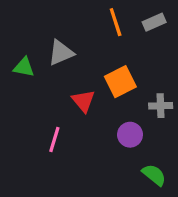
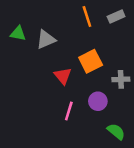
green triangle: (24, 67) -> (18, 33), moved
pink line: (54, 139) -> (69, 111), moved

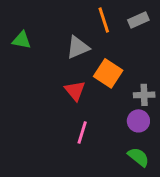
gray triangle: (46, 40) -> (78, 47), moved
orange square: (91, 61) -> (108, 73), turned -30
purple circle: (98, 101) -> (138, 121), moved

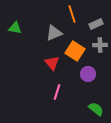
gray rectangle: (138, 20) -> (96, 24), moved
gray cross: (144, 95) -> (100, 45), moved
purple circle: (138, 121) -> (88, 74), moved

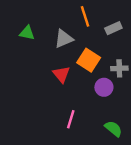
green triangle: (15, 28) -> (27, 33), moved
gray cross: (100, 45) -> (119, 68), moved
pink line: (57, 92) -> (71, 119), moved

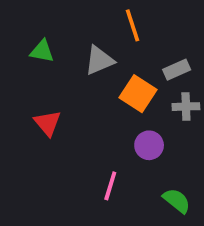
gray rectangle: (113, 28) -> (177, 70), moved
red triangle: (61, 74) -> (48, 123), moved
purple circle: (104, 87) -> (149, 145), moved

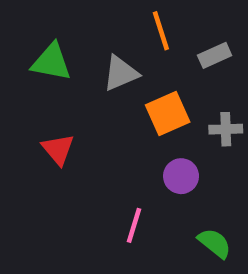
green triangle: (42, 51) -> (51, 62), size x1.4
gray rectangle: (177, 70) -> (215, 55), moved
orange square: (138, 94) -> (168, 114), turned 33

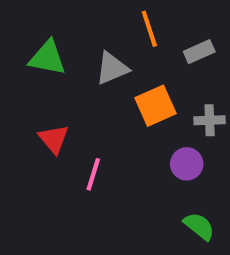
purple circle: (181, 176) -> (187, 164), moved
pink line: (134, 225) -> (93, 174), moved

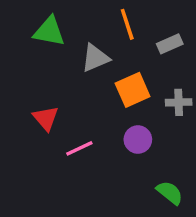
green triangle: (47, 58) -> (49, 31), moved
purple circle: (187, 164) -> (138, 140), moved
pink line: (93, 174) -> (79, 148), turned 48

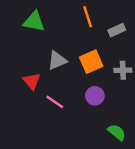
gray triangle: (95, 58) -> (57, 61), moved
pink line: (79, 148) -> (55, 102), turned 60

